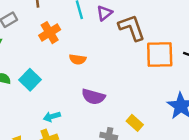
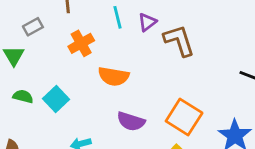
orange square: (160, 54) -> (184, 117), moved, turned 32
orange semicircle: (78, 59) -> (114, 76), size x1.5

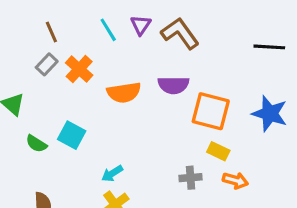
gray rectangle: (33, 27) -> (47, 64), moved
green semicircle: (23, 96) -> (36, 144), turned -144
purple semicircle: (131, 121) -> (173, 85), moved

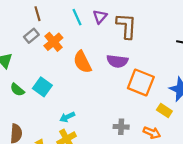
brown L-shape: (180, 33) -> (126, 26), turned 32
orange semicircle: (124, 92) -> (82, 62), turned 65
yellow rectangle: (218, 151) -> (164, 110), moved

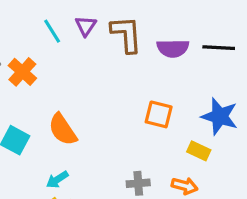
purple semicircle: (117, 61) -> (173, 48), moved
orange semicircle: (82, 62) -> (63, 130), moved
orange square: (141, 83) -> (159, 114), size x0.7

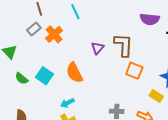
purple triangle: (86, 26) -> (98, 48), moved
brown L-shape: (126, 34) -> (123, 45), moved
purple semicircle: (173, 48) -> (150, 19), moved

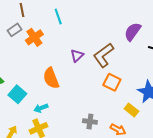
purple semicircle: (150, 19) -> (133, 32), turned 114
brown L-shape: (123, 45) -> (104, 55), turned -135
cyan square: (44, 76) -> (17, 94), moved

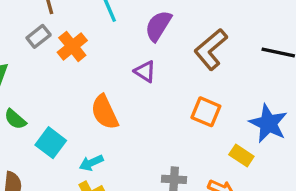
purple semicircle: (133, 32) -> (158, 26), moved
purple triangle: (77, 55) -> (145, 71), turned -40
brown L-shape: (104, 55) -> (211, 49), moved

